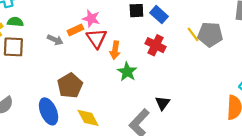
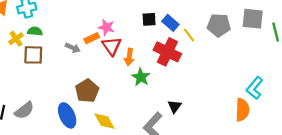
yellow line: (193, 34) -> (189, 35), moved
gray pentagon: (210, 35) -> (219, 25), moved
red cross: (156, 45) -> (167, 52), size x1.4

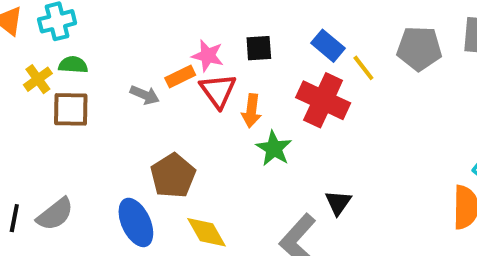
black square: (149, 19) -> (259, 48), moved

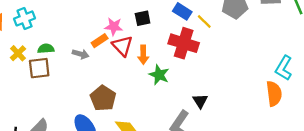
green semicircle: (73, 65) -> (46, 49), moved

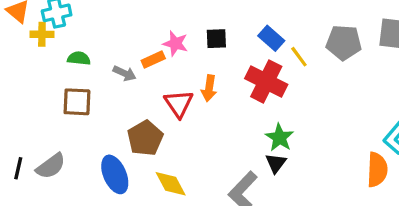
red triangle: (122, 46) -> (179, 104), moved
yellow cross: (18, 53) -> (42, 34), moved, turned 35
brown square: (39, 68) -> (77, 102), moved
green star: (159, 75) -> (279, 138), moved

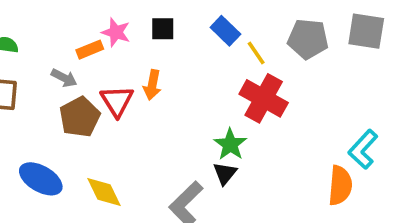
gray arrow: (125, 73) -> (64, 78), moved
red cross: (266, 82) -> (264, 98), moved
brown pentagon: (145, 138) -> (80, 117), moved
blue ellipse: (115, 174) -> (41, 179), turned -39

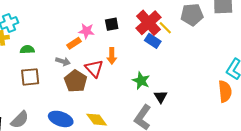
blue rectangle: (225, 31) -> (153, 41), moved
red cross: (264, 98) -> (148, 23), moved, turned 30
green star: (230, 144) -> (141, 81), moved

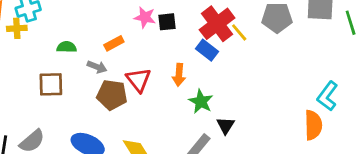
pink star: (86, 31) -> (145, 17), moved
blue rectangle: (153, 41) -> (207, 50), moved
green semicircle: (27, 49) -> (67, 47), moved
orange arrow: (112, 56) -> (179, 75), moved
brown pentagon: (76, 81) -> (112, 95), turned -30

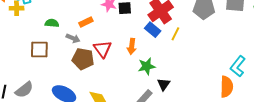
yellow line: (239, 32) -> (175, 34), moved, turned 64
green star: (201, 101) -> (147, 66), turned 30

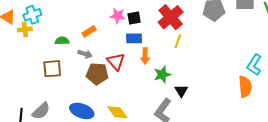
orange rectangle: (86, 22) -> (89, 31), moved
blue rectangle: (153, 30) -> (134, 38), moved, turned -35
yellow line: (175, 34) -> (178, 41), moved

